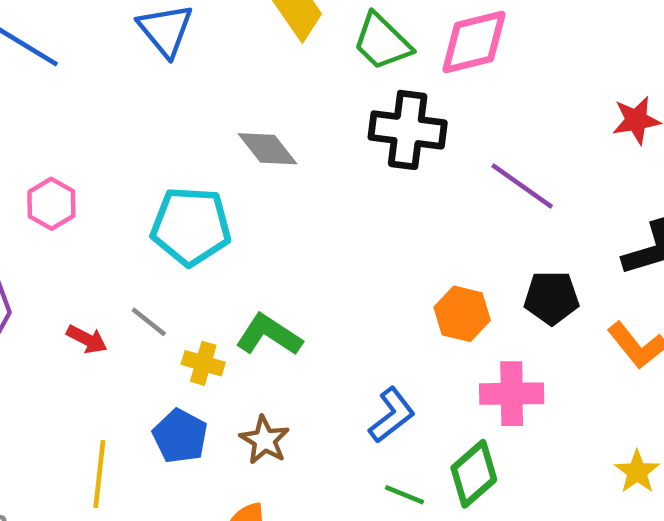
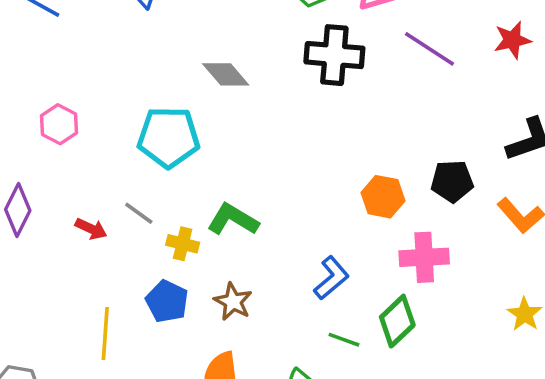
purple line: (522, 186) -> (430, 49), moved

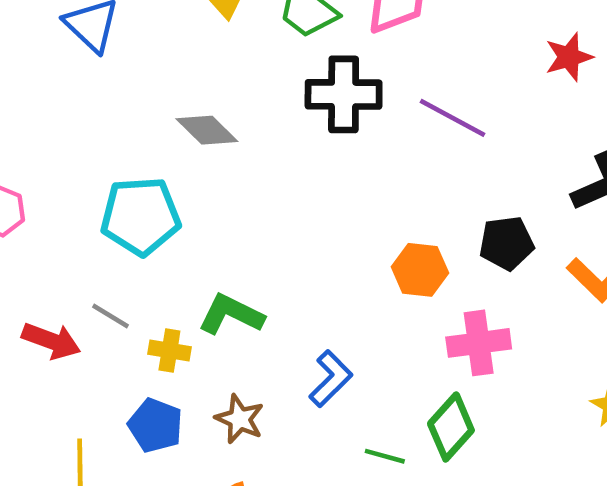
purple line: (430, 49) -> (453, 118), moved
red arrow: (91, 229) -> (51, 341), size x1.4
blue L-shape: (331, 278) -> (331, 379), moved

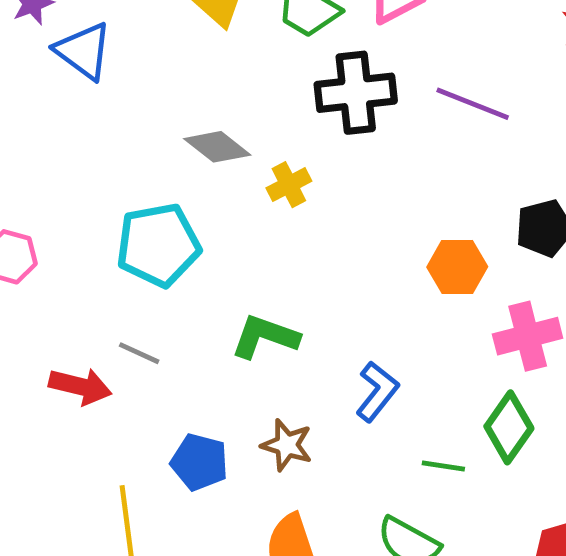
yellow cross: (169, 350) -> (289, 185), moved, turned -30

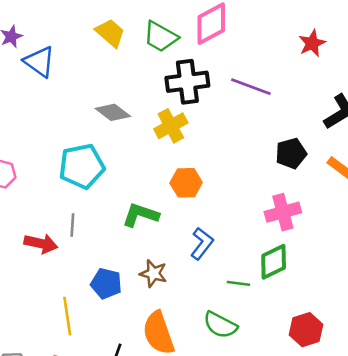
yellow cross: (289, 185) -> (171, 126), moved, size x1.4
orange hexagon: (457, 267) -> (186, 183), moved
gray line: (139, 353) -> (72, 225), turned 70
green diamond: (509, 427) -> (274, 262), turned 30

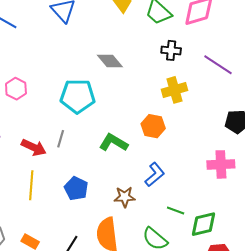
black cross: (187, 82) -> (171, 50), size x0.6
yellow cross: (171, 126) -> (175, 90), moved
green diamond: (274, 262) -> (203, 224), moved
brown star: (153, 273) -> (125, 197), moved, turned -30
yellow line: (67, 316) -> (31, 185), moved

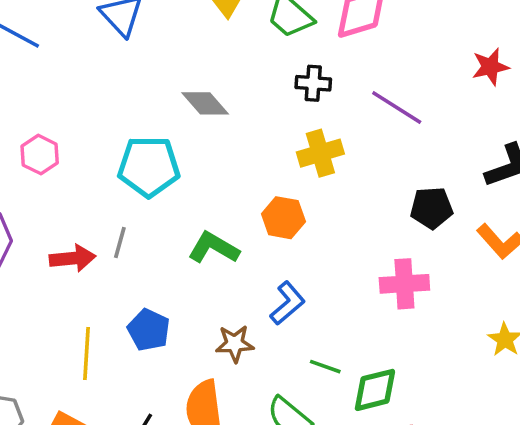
red arrow: (34, 147) -> (72, 258), turned -30
yellow line: (31, 185) -> (86, 354), moved

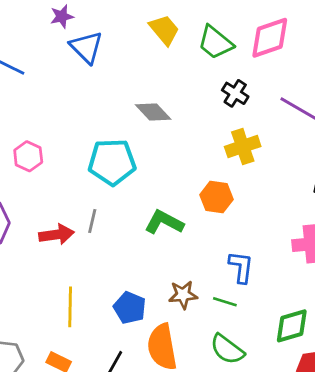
black cross: (313, 83) -> (235, 93), turned 30
blue L-shape: (287, 303) -> (241, 267), moved, turned -40
blue pentagon: (149, 330) -> (130, 308), moved
green line: (325, 367) -> (225, 302), moved

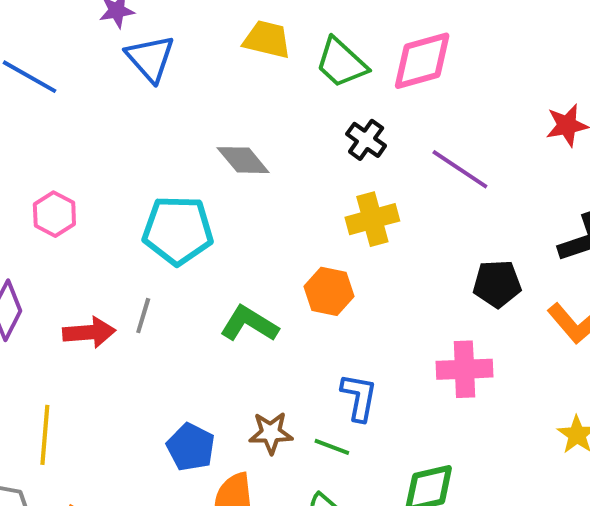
yellow trapezoid: (164, 30) -> (267, 39), turned -40
yellow line: (70, 307) -> (45, 435), moved

